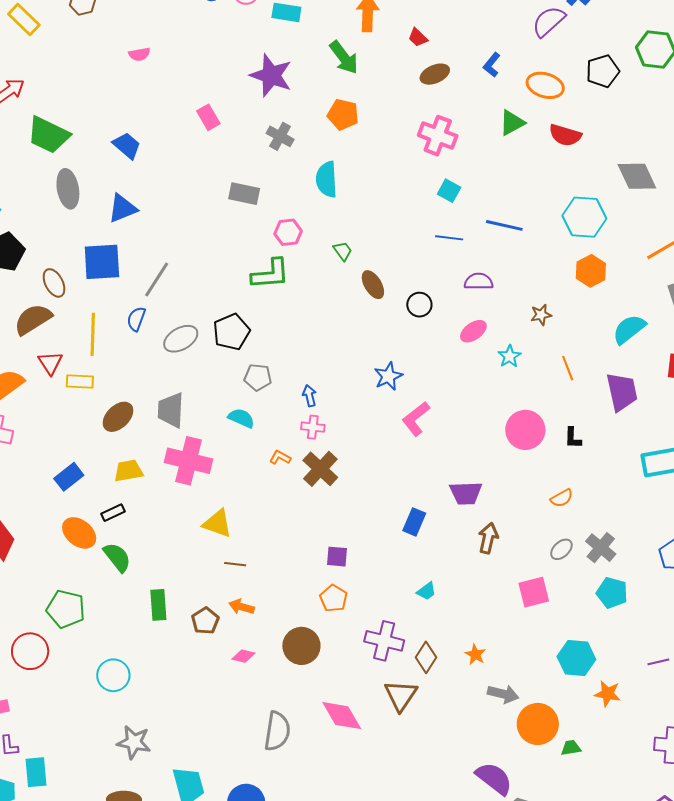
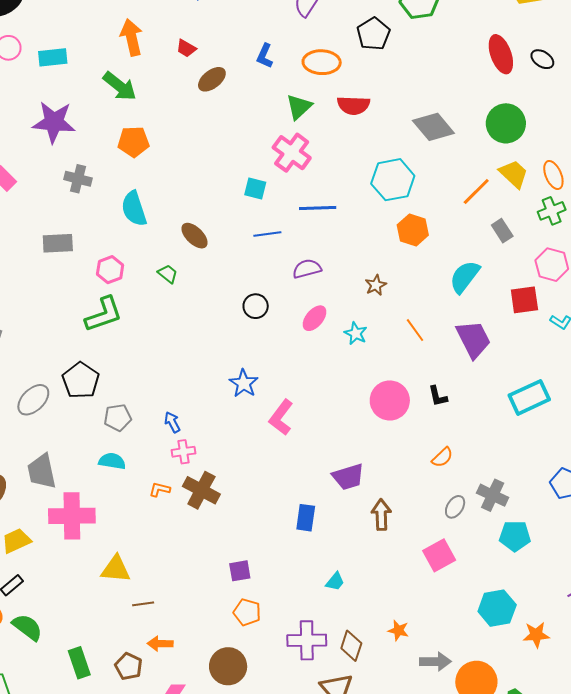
pink cross: (438, 136) -> (292, 153), moved, turned 30
brown ellipse: (373, 285) -> (195, 236), moved

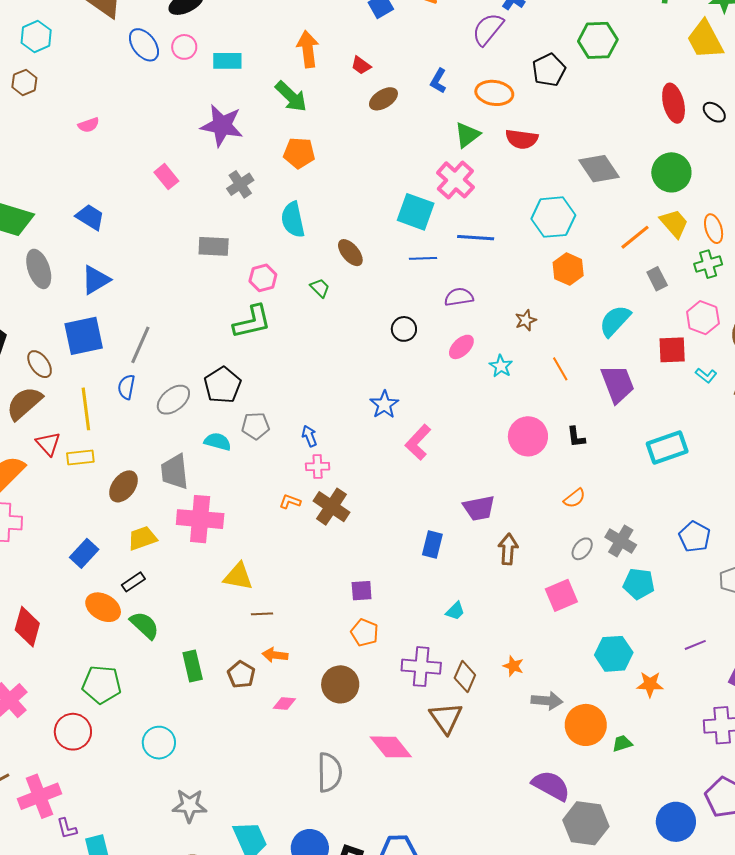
gray cross: (78, 179) -> (240, 184), turned 36
cyan square: (255, 188) -> (416, 212), size x1.6
cyan semicircle: (112, 461) -> (218, 442), moved

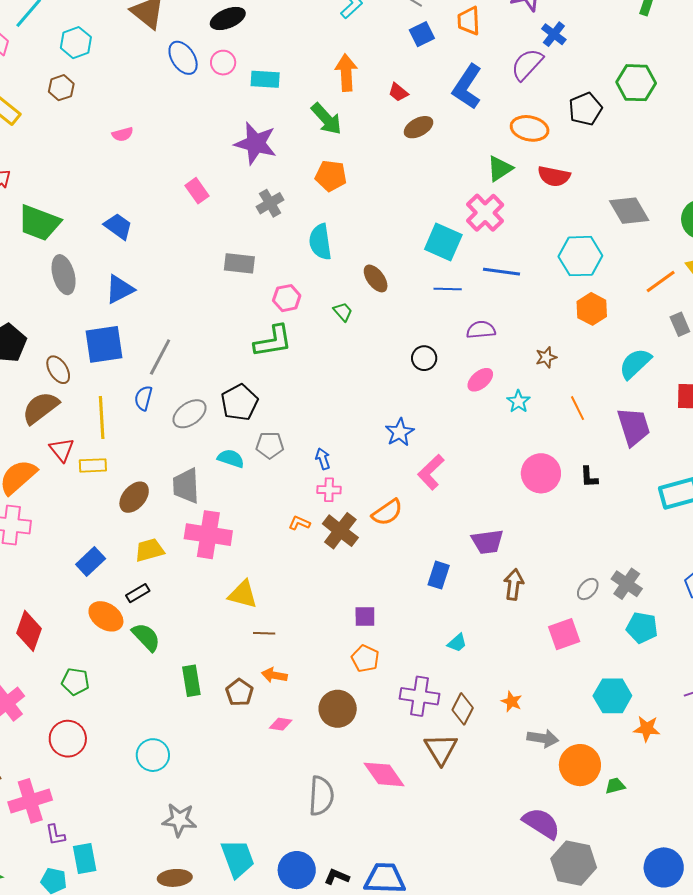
blue L-shape: (438, 81) -> (467, 87), moved, size x1.8
orange semicircle: (575, 498) -> (387, 512), moved, size x1.4
green pentagon: (102, 684) -> (75, 682), moved, size x0.7

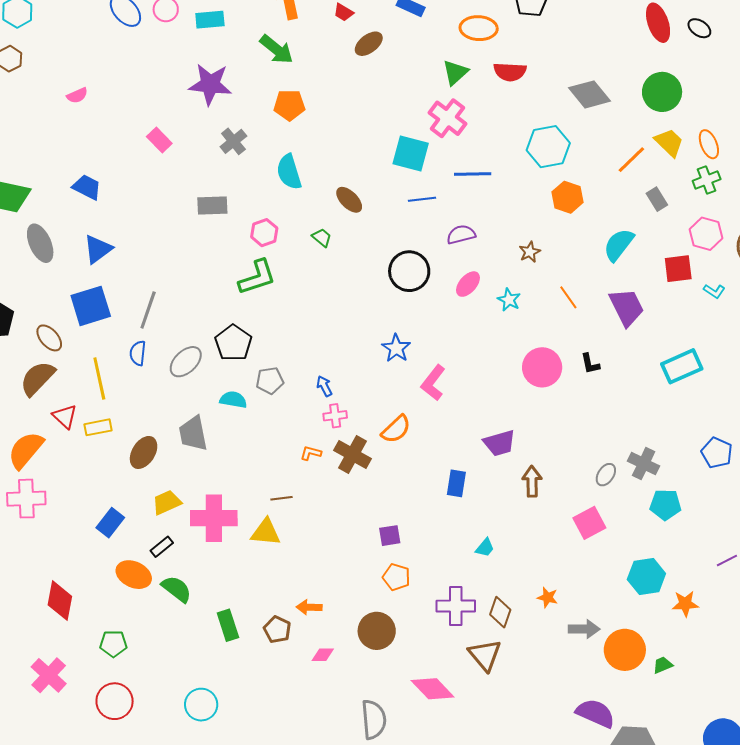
black circle: (424, 358) -> (409, 271), size x1.6
pink cross: (208, 535) -> (214, 518), moved
brown line: (264, 633) -> (282, 498), moved

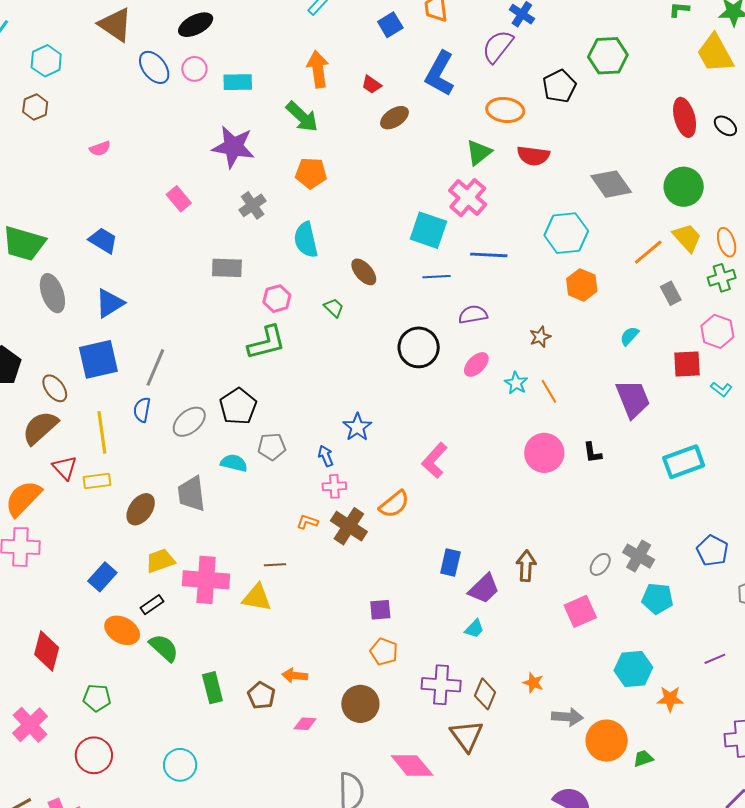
cyan semicircle: (619, 245) -> (629, 336), size x0.6
orange line: (568, 297) -> (549, 391), moved
blue star: (396, 348) -> (357, 427), moved
purple trapezoid: (500, 443) -> (484, 589), moved, turned -32

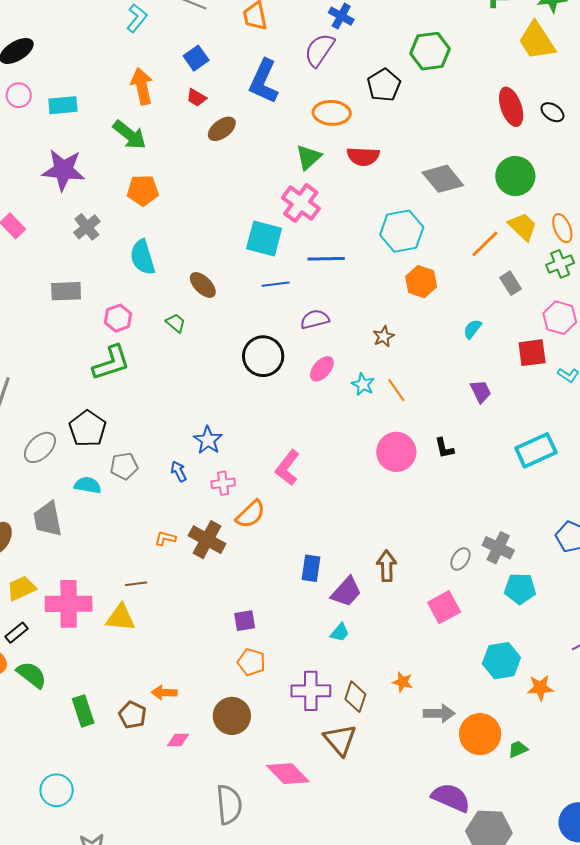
blue square: (390, 25) -> (196, 58), moved
purple trapezoid: (633, 399) -> (481, 391), size x0.6
pink cross: (334, 486) -> (223, 483), moved

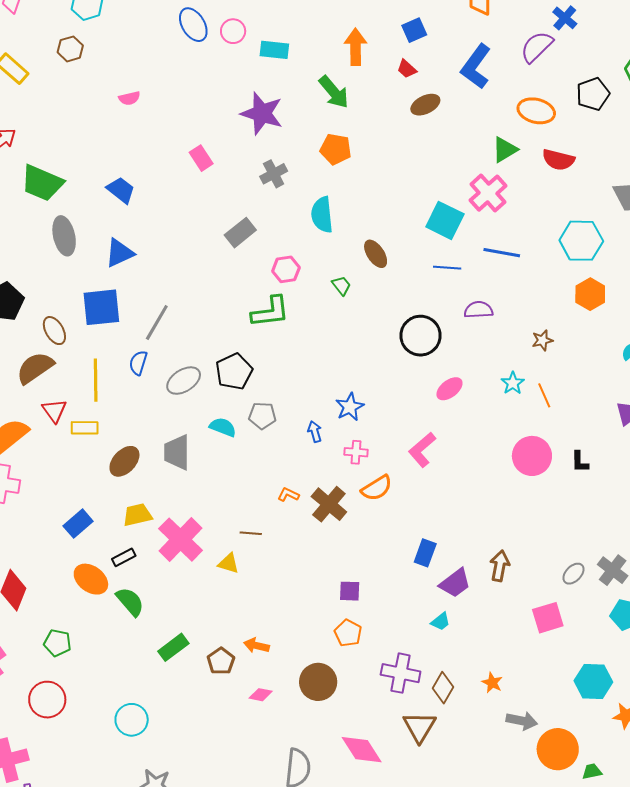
gray rectangle: (66, 291) -> (240, 233), turned -48
pink ellipse: (322, 369) -> (449, 389), moved
pink cross: (69, 604) -> (180, 540), turned 33
yellow triangle: (120, 618) -> (229, 563), size x0.7
green rectangle: (83, 711) -> (173, 647), turned 60

